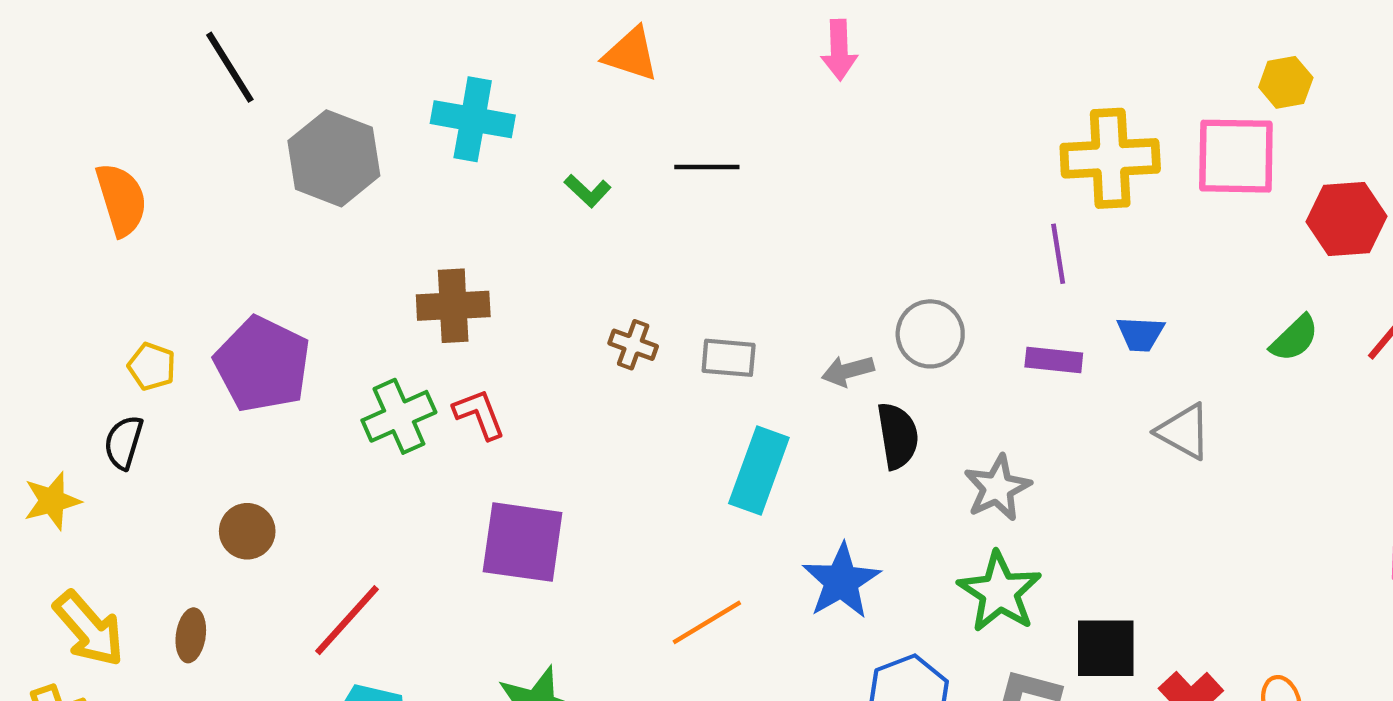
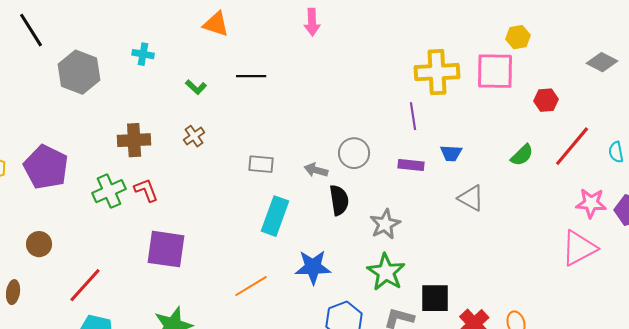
cyan cross: (473, 119) -> (143, 54), size x0.6
red hexagon: (1347, 219) -> (546, 100), size x0.7
brown cross: (633, 345) -> (194, 136), moved, turned 35
gray arrow: (848, 371) -> (316, 170), turned 30
blue star: (841, 581) -> (313, 267), turned 30

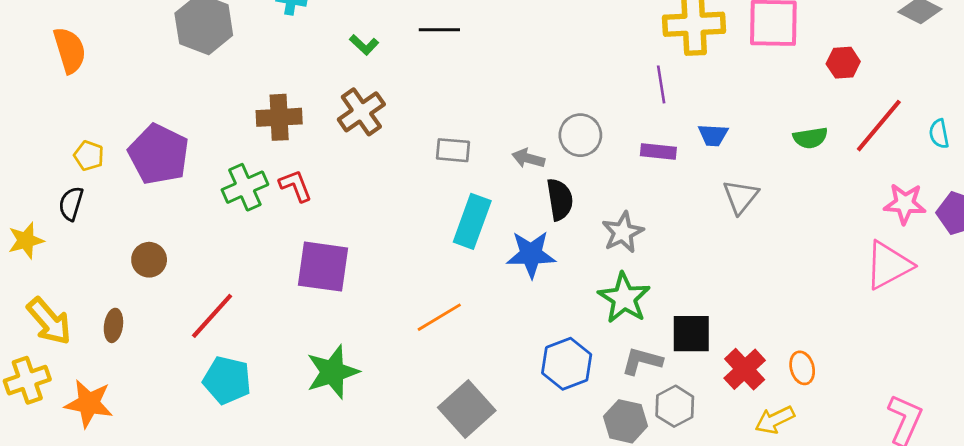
brown cross: (194, 136) -> (361, 112), size x1.6
green semicircle: (522, 155) -> (810, 138), turned 35
gray triangle: (471, 198) -> (741, 197), turned 40
blue star: (313, 267) -> (531, 254), moved

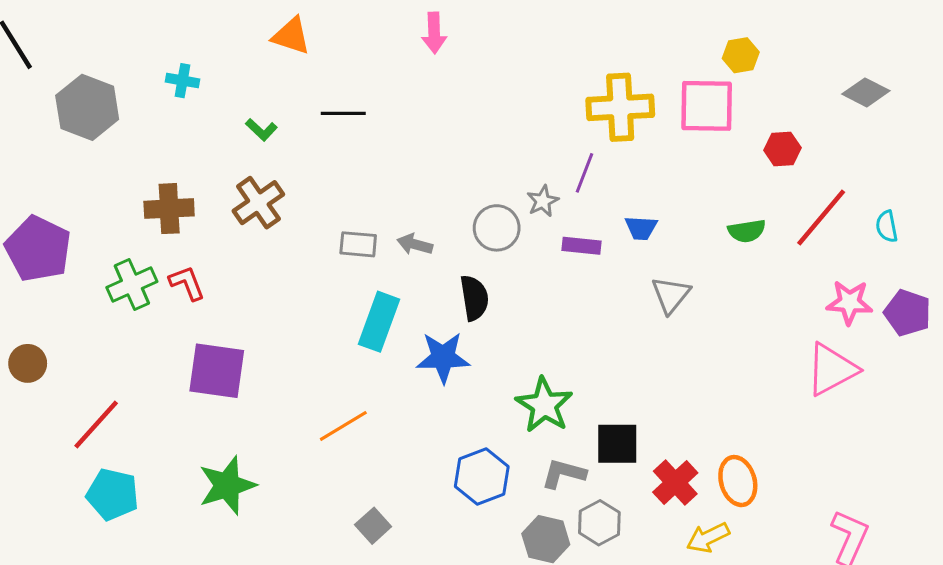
purple line: (661, 84) -> (584, 173), turned 30
gray arrow: (528, 158) -> (415, 244), moved
gray star: (623, 232) -> (543, 201), moved, size x0.7
orange ellipse: (802, 368) -> (738, 481), size x1.4
gray square: (467, 409) -> (373, 526), size x0.6

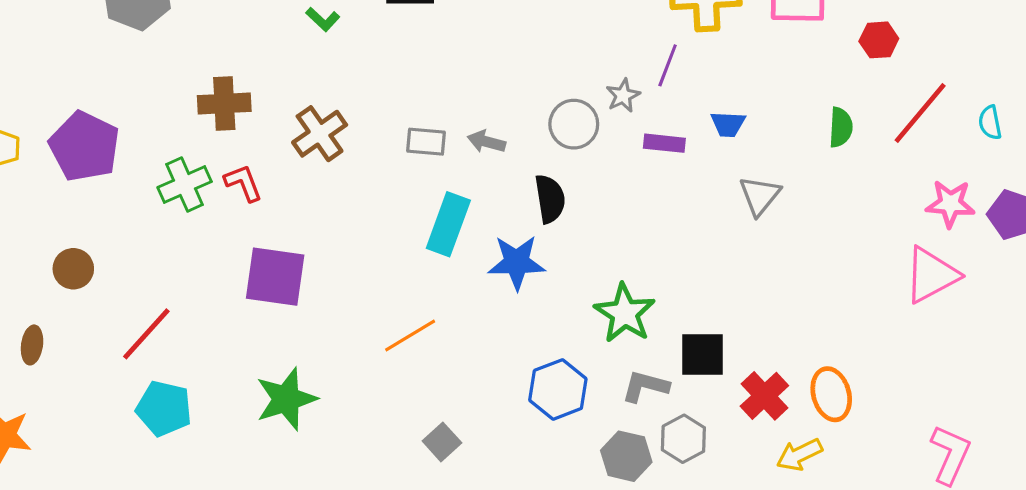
brown cross: (258, 203) -> (320, 134), moved
green semicircle: (747, 231) -> (841, 127), turned -78

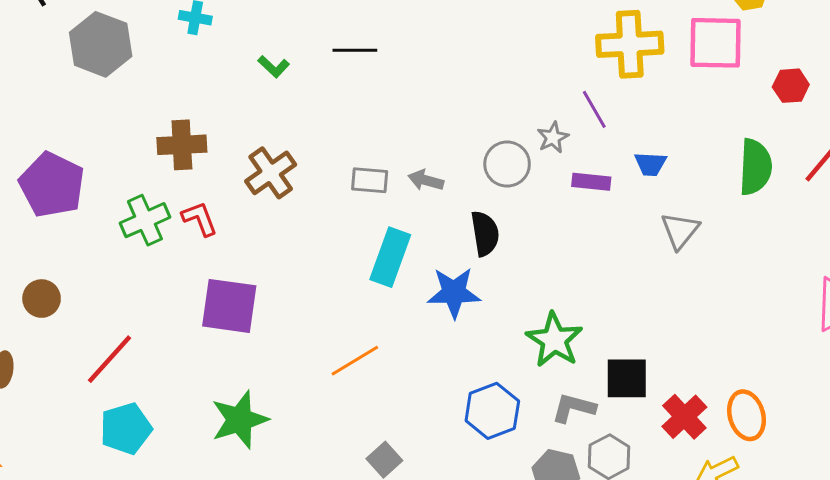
purple line: (668, 65) -> (594, 109), turned -51
green semicircle: (841, 127) -> (755, 167), size x1.5
cyan pentagon: (164, 409) -> (126, 429), turned -30

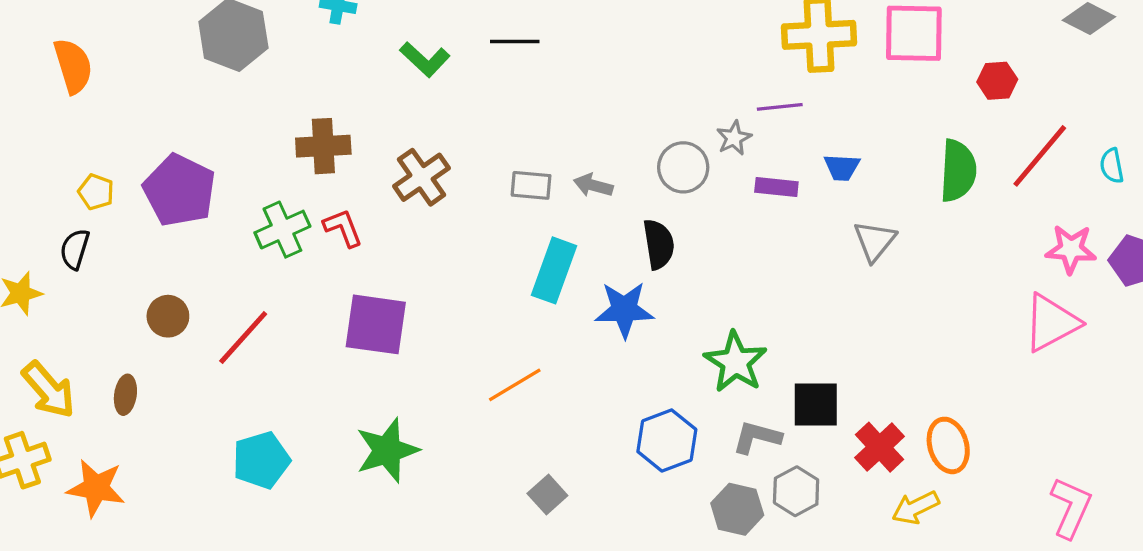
green L-shape: (274, 66) -> (425, 59), size x1.4
purple line: (594, 109) -> (780, 107), turned -66
red line: (110, 359) -> (243, 337), moved

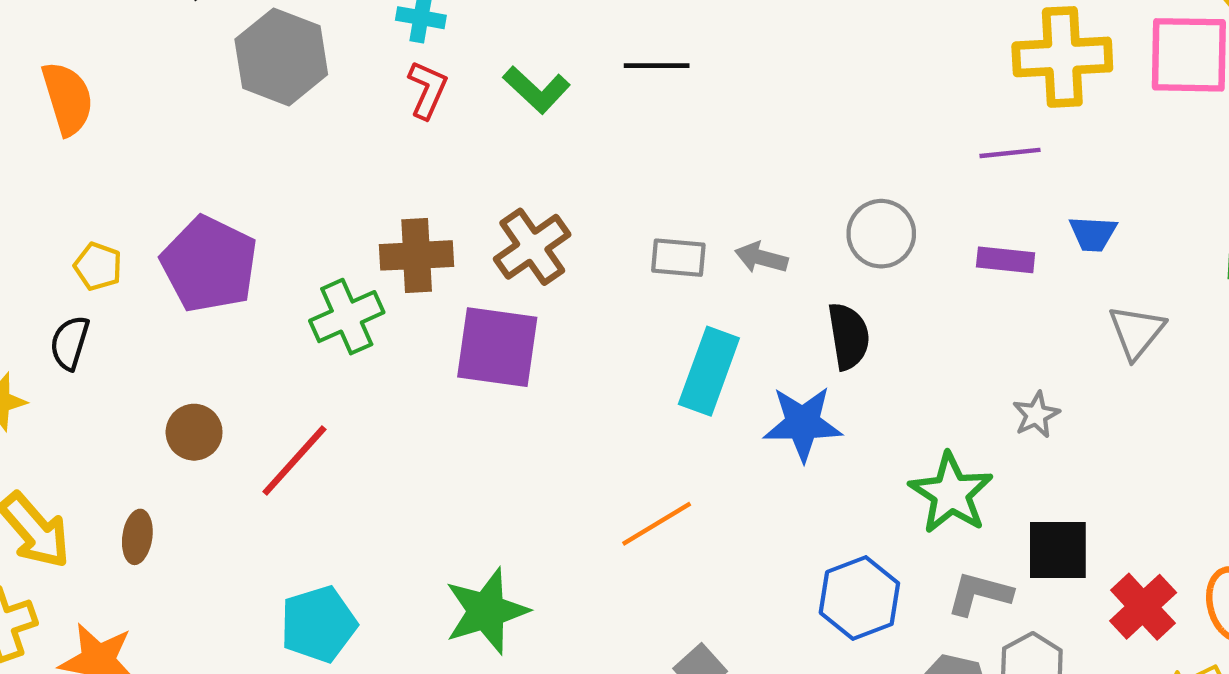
gray star: (734, 138) -> (1036, 415), moved
brown cross: (323, 146) -> (417, 255), moved
red L-shape: (343, 228) -> (427, 90), moved, turned 45
purple square: (376, 324) -> (497, 347), moved

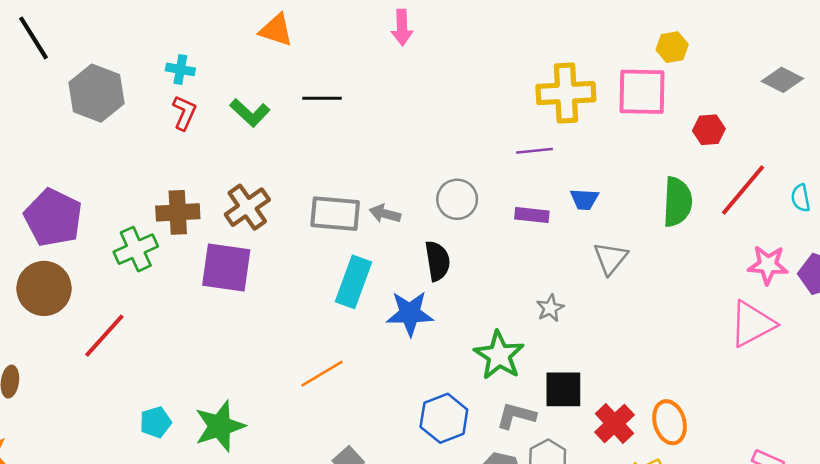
gray rectangle: (678, 258) -> (335, 214), size x1.5
brown circle: (194, 432) -> (44, 288), moved, size x1.6
cyan pentagon: (318, 624) -> (155, 422), moved, size x0.7

